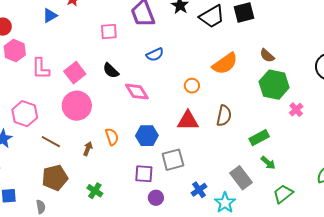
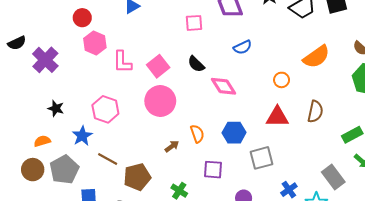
brown line: (51, 142) -> (108, 159), moved
brown arrow: (88, 149) -> (172, 146), turned 32
purple square: (144, 174) -> (213, 170), moved

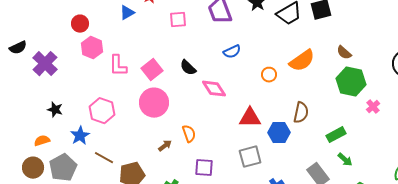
pink square: (194, 23) -> (178, 20), moved
orange circle: (282, 80) -> (269, 75), moved
red triangle: (277, 117) -> (250, 118), moved
blue hexagon: (234, 133) -> (279, 133), moved

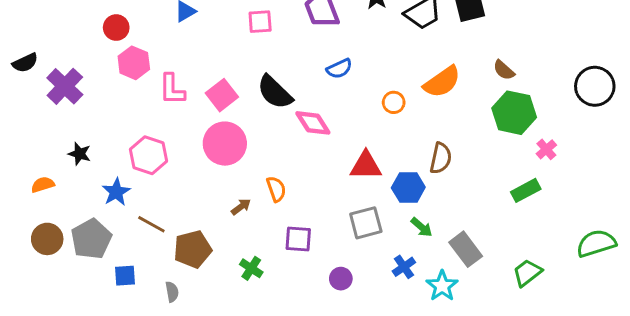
black semicircle: (188, 68) -> (275, 92), size x1.5
green rectangle: (336, 135) -> (526, 190), moved
orange semicircle: (42, 141) -> (43, 185), moved
green arrow: (345, 160) -> (422, 227), moved

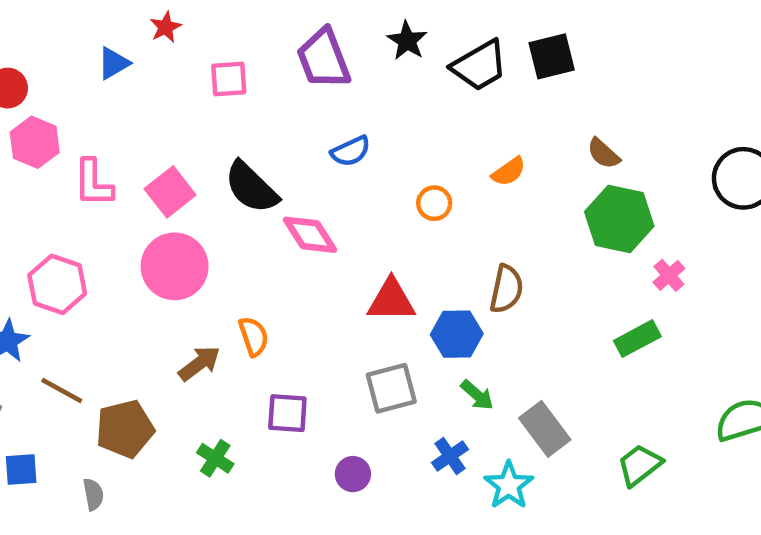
orange semicircle: (442, 82) -> (509, 172), size x0.6
brown arrow: (241, 207) -> (199, 363), size x1.4

